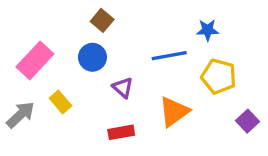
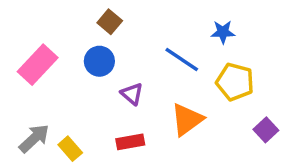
blue line: (169, 56) -> (182, 59), turned 44
yellow rectangle: (60, 102) -> (70, 149), moved
gray arrow: (21, 115) -> (34, 138), moved

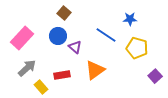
purple triangle: (132, 94) -> (75, 47), moved
orange triangle: (187, 120) -> (95, 70), moved
gray arrow: (34, 138) -> (27, 68), moved
red rectangle: (130, 142) -> (62, 75), moved

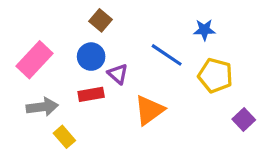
gray arrow: (27, 68) -> (42, 107), turned 36
red rectangle: (62, 75) -> (91, 94), moved

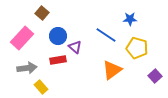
brown square: (101, 20) -> (42, 13), moved
orange triangle: (149, 110) -> (112, 70), moved

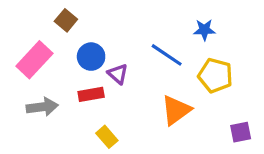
purple square: (155, 76) -> (241, 132), moved, turned 32
yellow rectangle: (41, 87) -> (107, 137), moved

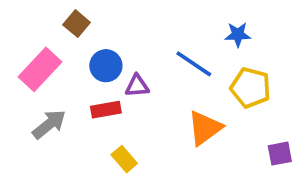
purple triangle: (118, 74) -> (137, 86), turned -45
gray arrow: (42, 107) -> (49, 124), turned -32

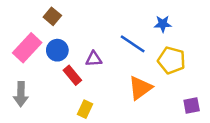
blue circle: (106, 66) -> (57, 50), moved
red rectangle: (106, 110) -> (72, 75), turned 60
gray arrow: (49, 124) -> (21, 94), moved, turned 130
yellow rectangle: (124, 159) -> (85, 109), turned 66

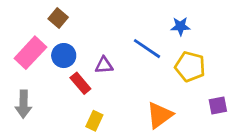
orange triangle: (140, 88) -> (160, 115), moved
purple square: (192, 105) -> (218, 105), moved

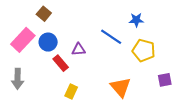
orange triangle: (160, 115) -> (121, 87), turned -35

